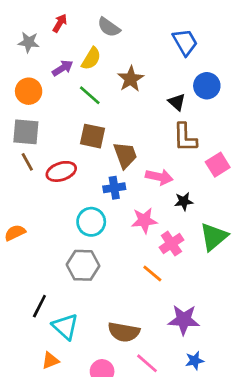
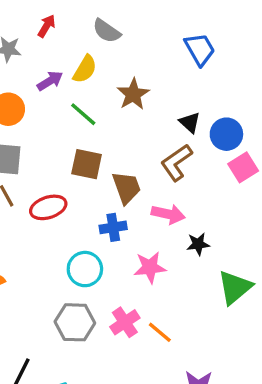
blue circle: (207, 86) -> (226, 134), moved
brown L-shape: (185, 137) -> (176, 162), moved, turned 56
pink square: (218, 165) -> (243, 167), moved
pink cross: (171, 244) -> (125, 322), moved

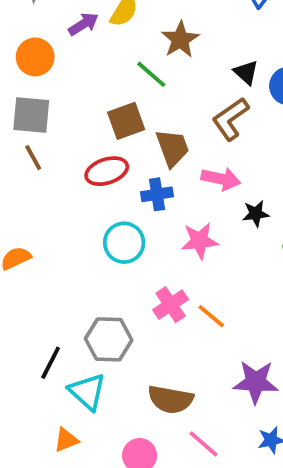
green line: (83, 114) -> (151, 74), moved
brown square: (87, 164) -> (126, 121), turned -32
red ellipse: (48, 207) -> (107, 171), moved
gray hexagon: (75, 322) -> (109, 339), moved

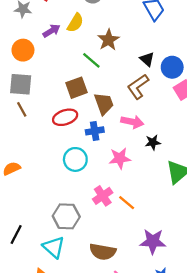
black line: (51, 363) -> (16, 235), moved

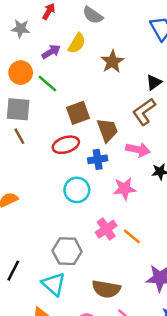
black triangle: (147, 59) -> (154, 82), turned 42
green line: (91, 60) -> (47, 84), moved

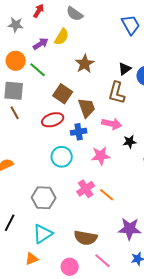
brown star: (112, 62) -> (85, 64), moved
brown L-shape: (144, 112) -> (117, 93), turned -40
brown square: (78, 113) -> (63, 94), turned -36
gray hexagon: (67, 251) -> (44, 198), moved
cyan triangle: (54, 284) -> (43, 234), turned 45

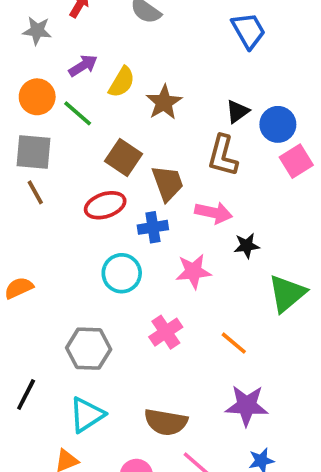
yellow semicircle: (62, 37) -> (122, 82), moved
orange line: (107, 195) -> (234, 343), moved

